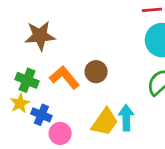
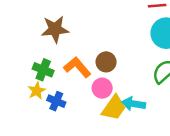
cyan arrow: (126, 118) -> (134, 104), turned -80
pink circle: (60, 133) -> (102, 88), moved

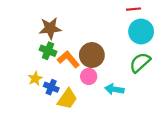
brown circle: (106, 62) -> (92, 55), size x1.5
green cross: (43, 70) -> (48, 51), moved
yellow trapezoid: (114, 108) -> (67, 99), moved

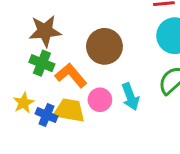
brown circle: (92, 55) -> (104, 46), moved
cyan arrow: (114, 89) -> (130, 97), moved, turned -120
yellow trapezoid: (67, 99) -> (69, 110), moved, turned -115

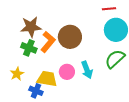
orange L-shape: (71, 75) -> (48, 42), moved, turned 80
blue cross: (47, 115) -> (36, 91), moved

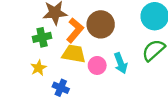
green cross: (29, 48) -> (42, 37), moved, turned -35
yellow trapezoid: (47, 79) -> (74, 54), moved

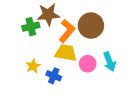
green cross: (42, 37) -> (31, 27), moved
blue cross: (61, 88) -> (54, 76), moved

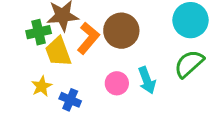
yellow trapezoid: (66, 53) -> (58, 52), moved, turned -120

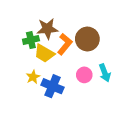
yellow trapezoid: (58, 52) -> (44, 53), turned -40
blue cross: (70, 100) -> (52, 86), size x1.5

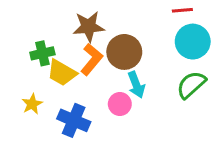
brown star: (47, 29) -> (89, 27), moved
cyan arrow: (105, 73) -> (136, 85), moved
yellow star: (33, 77) -> (32, 104), moved

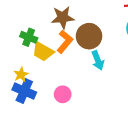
green cross: (42, 53) -> (29, 37), turned 35
pink circle: (120, 104) -> (63, 94), moved
blue cross: (74, 120) -> (24, 91), moved

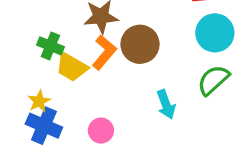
cyan arrow: (98, 60) -> (166, 104), moved

